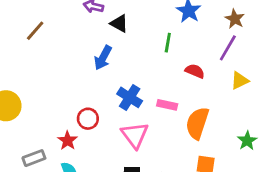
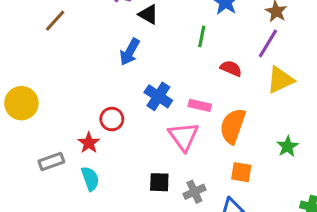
yellow triangle: (240, 81) -> (280, 80), size x1.4
pink triangle: (135, 135) -> (184, 136), moved

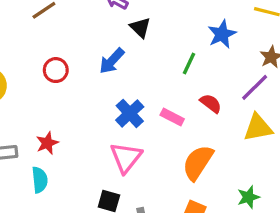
pink rectangle: (200, 105) -> (172, 117), moved
red circle: (112, 119) -> (56, 70), moved
pink triangle: (184, 136) -> (126, 157), moved

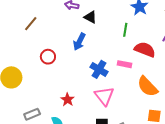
red semicircle: (211, 103) -> (145, 50), size x1.5
red star: (47, 143) -> (68, 100), moved
orange semicircle: (198, 162) -> (147, 86), turned -60

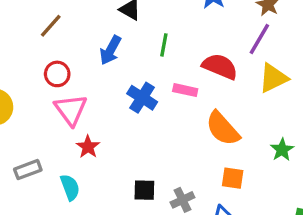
brown line: (31, 24) -> (51, 26), moved
green line: (125, 30) -> (164, 45), moved
pink triangle: (104, 96) -> (71, 110), moved

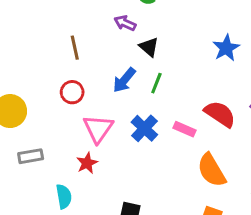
brown line: (51, 26) -> (75, 48), turned -65
green line: (164, 45) -> (156, 83), moved
pink triangle: (71, 110) -> (98, 129), moved
gray rectangle: (28, 170) -> (31, 156), moved

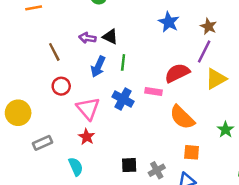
purple arrow: (125, 23) -> (87, 38), moved
red semicircle: (220, 114) -> (177, 73), turned -45

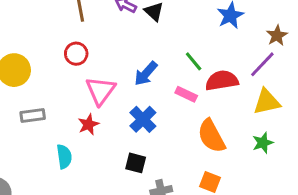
green line: (123, 62) -> (194, 61), moved, turned -63
blue arrow: (98, 67) -> (146, 74), moved
blue cross: (123, 99) -> (143, 119), moved
green star: (226, 130) -> (263, 143), moved
black square: (129, 165) -> (136, 163), moved

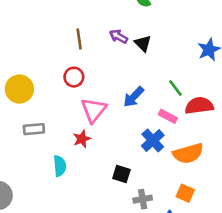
blue cross: (143, 119) -> (153, 141), moved
orange semicircle: (211, 136) -> (188, 153), turned -80

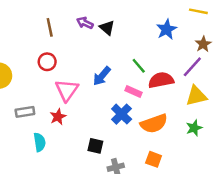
gray rectangle: (34, 129) -> (25, 112), moved

